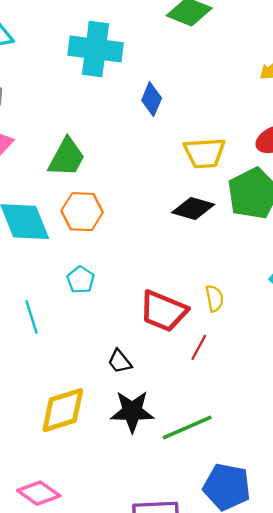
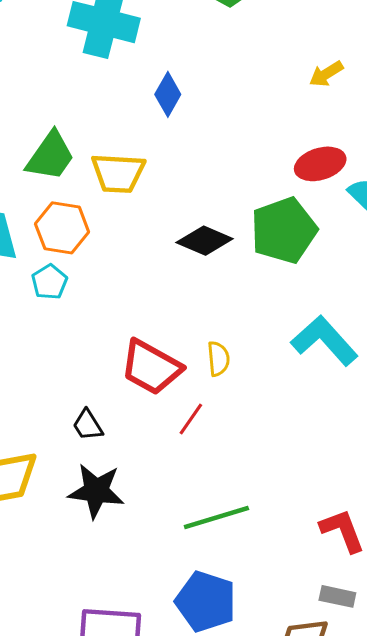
yellow trapezoid: (204, 153) -> (118, 173), moved
cyan pentagon: (81, 280) -> (49, 282), moved
green line: (187, 428) -> (216, 517), moved

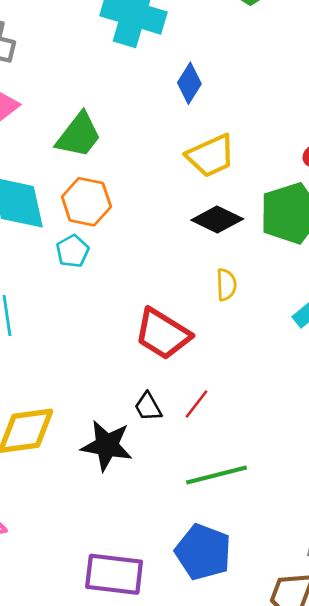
yellow trapezoid: (118, 173) -> (211, 156), moved, turned -30
yellow semicircle: (218, 359) -> (226, 285), moved
red line: (191, 419) -> (196, 404), moved
black trapezoid: (88, 425) -> (148, 407), moved

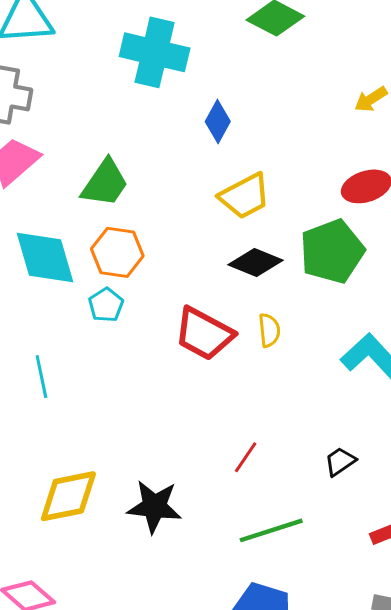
red trapezoid: (163, 334) -> (204, 334), moved
black trapezoid: (148, 407) -> (340, 462), moved, turned 88

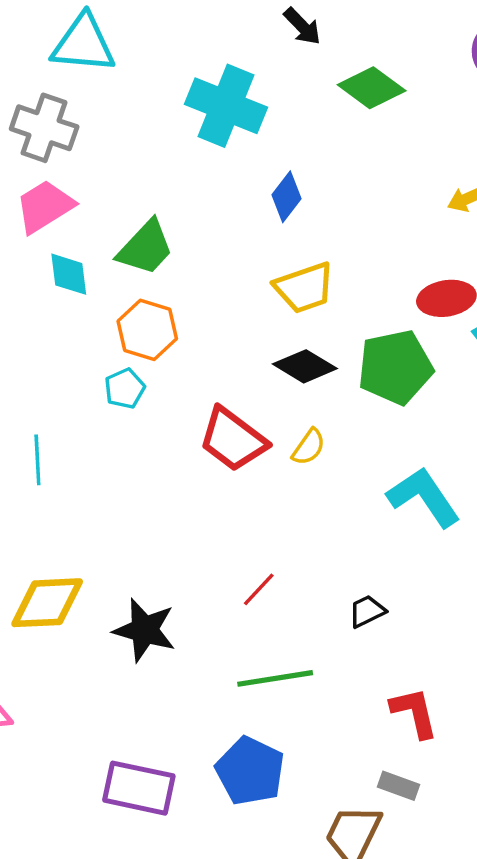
cyan diamond: (45, 257) -> (69, 274), moved, size x0.6
yellow semicircle: (269, 330) -> (309, 447), turned 32

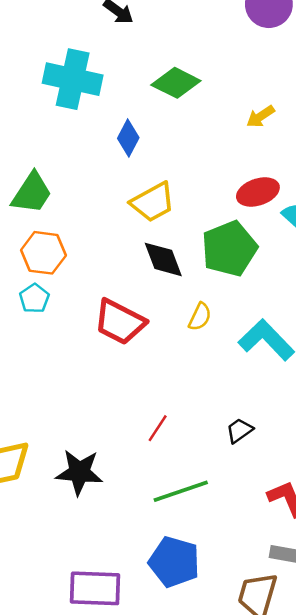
green diamond: (372, 88) -> (176, 83), moved
black diamond: (305, 366) -> (163, 259), turned 48
yellow semicircle: (309, 447) -> (200, 317), moved

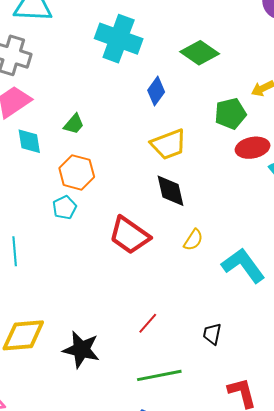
green trapezoid: (32, 193) -> (74, 124), size x0.6
green pentagon: (229, 249) -> (230, 114), moved, size x0.7
black trapezoid: (239, 430) -> (212, 334), turned -50

